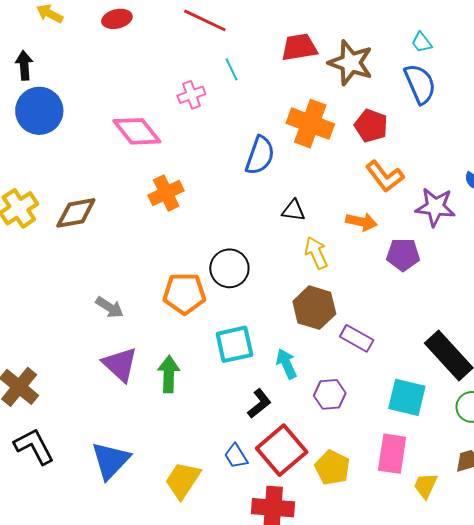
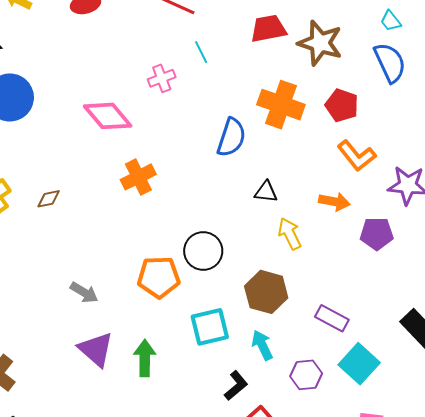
brown diamond: (76, 213) -> (49, 199), size x0.6
brown hexagon: (314, 308) -> (266, 292), moved
cyan square: (407, 397) -> (359, 364), moved, turned 30

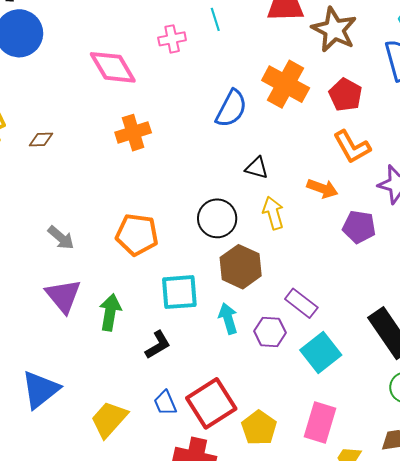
black circle: (203, 251) -> (217, 218), moved
purple hexagon: (306, 375) -> (270, 332), moved
black L-shape: (236, 386) -> (158, 345), moved

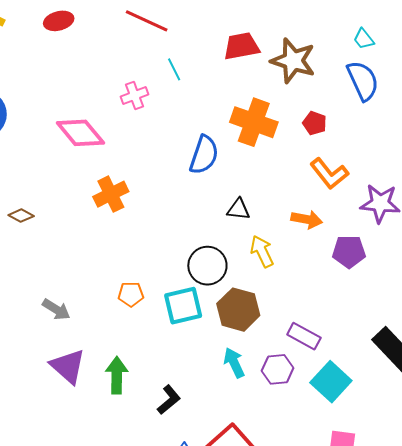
red pentagon: (345, 95) -> (315, 123), size x0.7
brown diamond: (41, 140) -> (21, 216), turned 40
orange pentagon: (137, 235) -> (131, 294), size x0.6
cyan square: (179, 292) -> (183, 306), moved

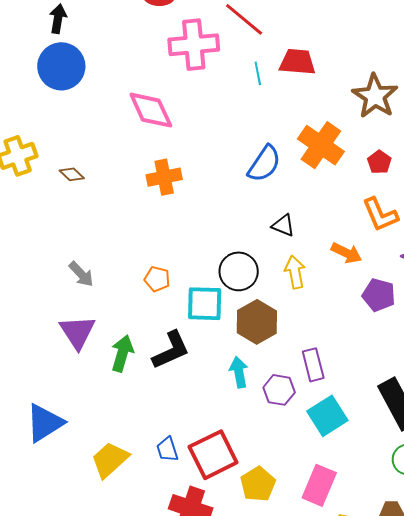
red trapezoid: (241, 46) -> (297, 62), moved
pink cross: (135, 96) -> (194, 45), moved, size x1.8
purple rectangle: (304, 336) -> (313, 365), turned 32
black L-shape: (169, 400) -> (171, 350), moved, size x1.4

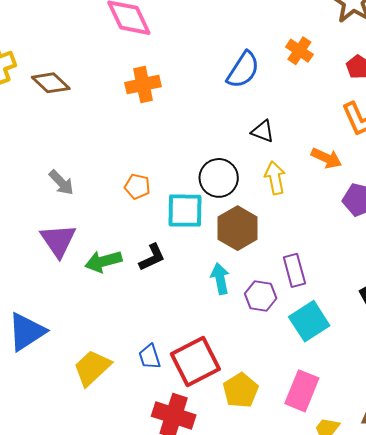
orange cross: (321, 145) -> (299, 51), size x0.6
brown diamond: (72, 174) -> (51, 83), size x1.5
black L-shape: (171, 350) -> (152, 257), size x0.7
green arrow: (122, 353) -> (103, 261), turned -120

